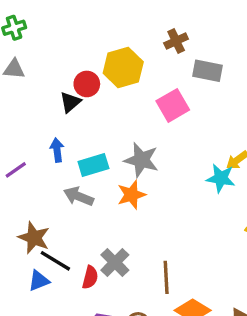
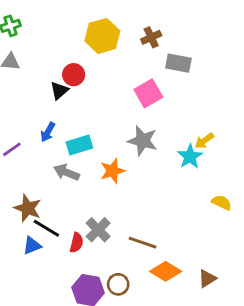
yellow hexagon: (123, 67) -> (102, 36), moved
blue arrow: (57, 150) -> (48, 132), turned -144
gray star: (141, 160) -> (143, 141), moved
cyan star: (221, 178) -> (190, 157), turned 30
brown line: (166, 277) -> (143, 243), turned -68

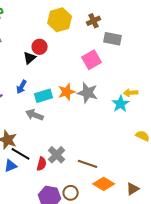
yellow arrow: (204, 141) -> (131, 93), turned 32
orange star: (112, 171) -> (67, 92), moved

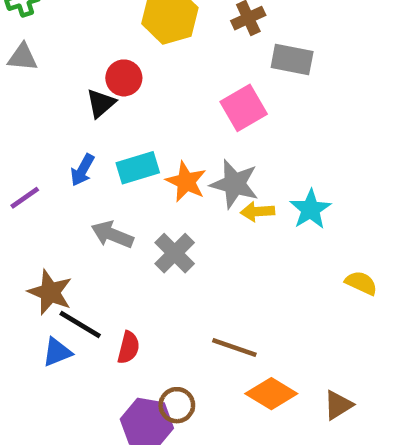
orange star: (67, 92) -> (186, 182), turned -30
yellow arrow: (131, 93) -> (257, 212), moved
cyan rectangle: (44, 96) -> (138, 168), moved
gray cross: (57, 155) -> (175, 253), moved
brown circle: (71, 193) -> (177, 405), moved

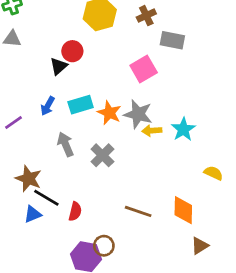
gray arrow: (112, 235) -> (66, 144), turned 45
orange diamond: (271, 394) -> (183, 210), moved, turned 60

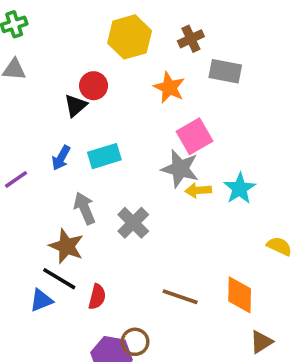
pink square: (144, 69) -> (195, 136), moved
orange star: (109, 113) -> (169, 87), moved
brown star: (29, 179) -> (66, 246), moved

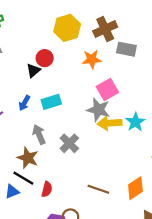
brown cross: (191, 39) -> (105, 29), size x1.5
orange star: (169, 87) -> (92, 59), turned -30
yellow arrow: (198, 190) -> (110, 123), size x1.5
orange diamond: (240, 295) -> (135, 188), turned 55

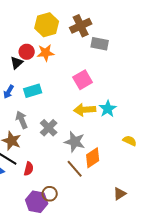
orange star: (92, 59) -> (46, 53), moved
gray star: (98, 110) -> (75, 142), moved
orange diamond: (135, 188) -> (93, 158), moved
brown line: (98, 189) -> (75, 169), turned 30

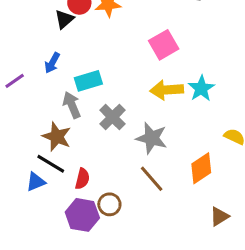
cyan rectangle: (33, 91) -> (88, 81), moved
orange diamond: (93, 158) -> (201, 168), moved
brown circle: (50, 194) -> (109, 204), moved
purple hexagon: (37, 202) -> (82, 215), moved

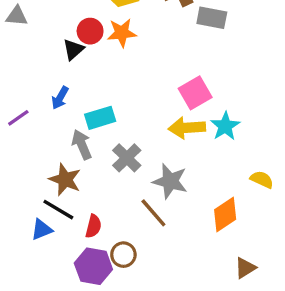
pink square: (164, 45) -> (195, 93), moved
brown line: (152, 179) -> (153, 213), moved

